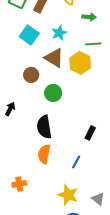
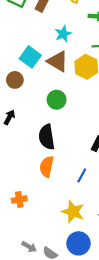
cyan square: (29, 35) -> (30, 57), moved
brown circle: (31, 75) -> (15, 80), moved

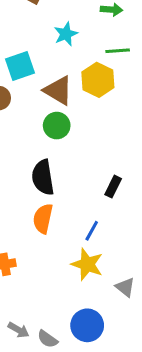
cyan square: (30, 57) -> (20, 66), turned 35
brown triangle: (58, 61) -> (58, 90), moved
yellow star: (73, 212) -> (87, 264), moved

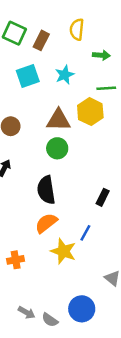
cyan square: (20, 66) -> (28, 76), moved
brown triangle: (58, 90) -> (58, 120), turned -30
orange semicircle: (43, 219) -> (46, 223), turned 40
yellow star: (87, 264) -> (63, 251), moved

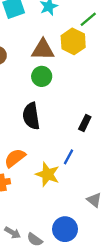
green line: (106, 88) -> (88, 19), turned -36
orange semicircle: (46, 223) -> (15, 158), moved

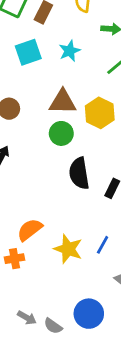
yellow hexagon: (73, 41) -> (100, 113), moved
black semicircle: (31, 116) -> (79, 173), moved
blue line: (69, 157) -> (103, 245), moved

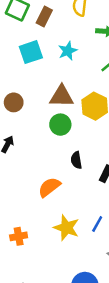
black semicircle: (79, 173) -> (76, 160), size x0.6
orange semicircle: (30, 230) -> (49, 187), moved

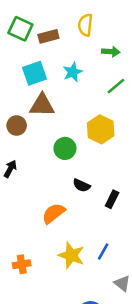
brown rectangle: (44, 16) -> (48, 36), turned 48
brown triangle: (62, 96) -> (42, 105), moved
black semicircle: (76, 160) -> (82, 185), turned -56

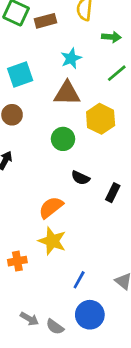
cyan square: (34, 73) -> (20, 74), moved
brown triangle: (42, 105) -> (67, 93), moved
blue line: (103, 252) -> (79, 280), moved
yellow star: (71, 255) -> (52, 241), moved

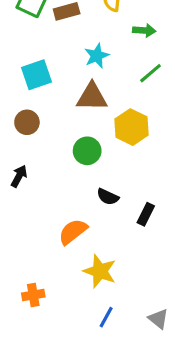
yellow star: (52, 241) -> (100, 271), moved

